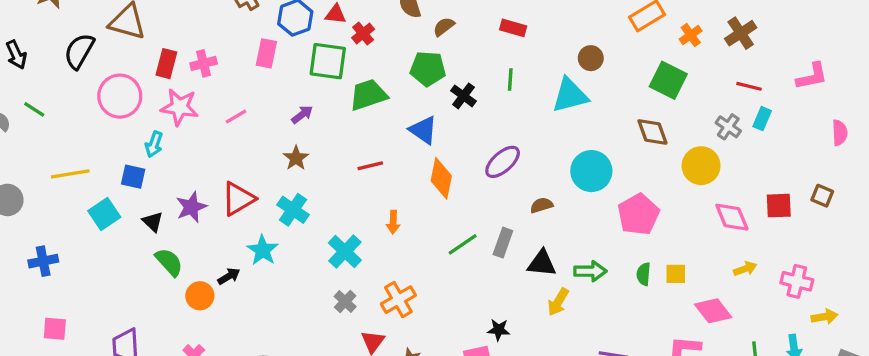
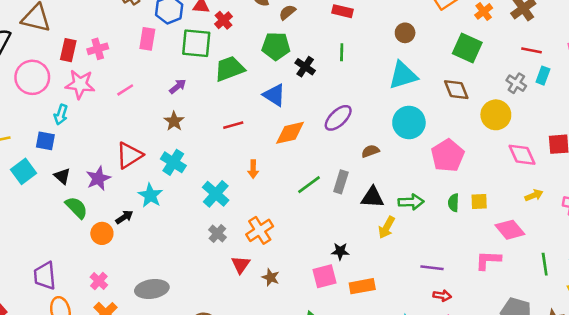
cyan triangle: (570, 95) -> (403, 75), moved
orange diamond: (441, 178) -> (290, 133), turned 68
purple star: (191, 207) -> (98, 178), moved

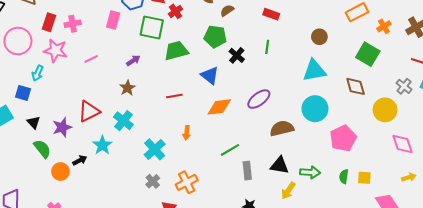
brown semicircle: (370, 151) -> (282, 128), size x1.6
gray rectangle: (341, 182) -> (247, 171), moved, turned -30

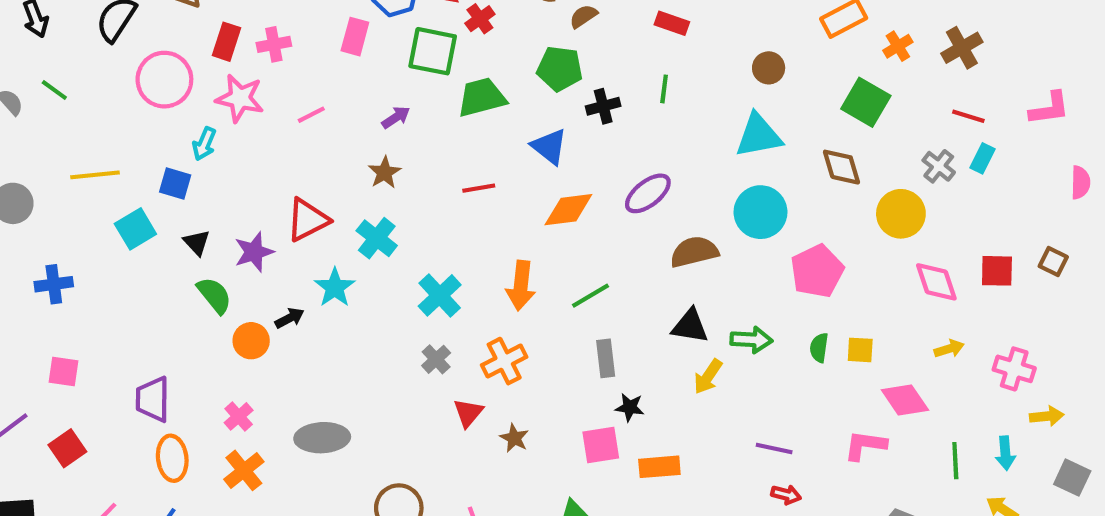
black cross: (237, 55) -> (603, 106), turned 35
orange arrow: (187, 133) -> (521, 286), moved, size x1.6
gray rectangle: (247, 171) -> (606, 358), moved

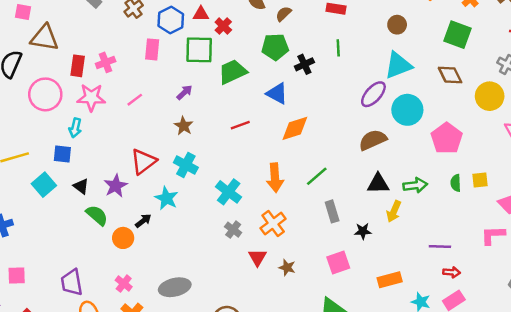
purple ellipse: (648, 193) -> (373, 94), moved
black star: (630, 407) -> (363, 231), moved
orange rectangle: (659, 467) -> (390, 280), moved

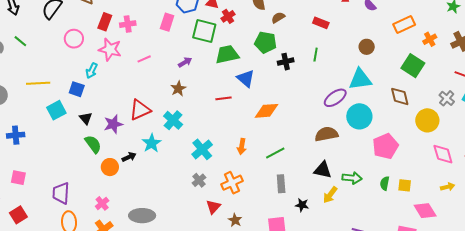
pink circle: (45, 94) -> (74, 39), size x0.7
blue triangle: (277, 94) -> (246, 79), moved
orange arrow: (275, 178) -> (242, 146), size x0.7

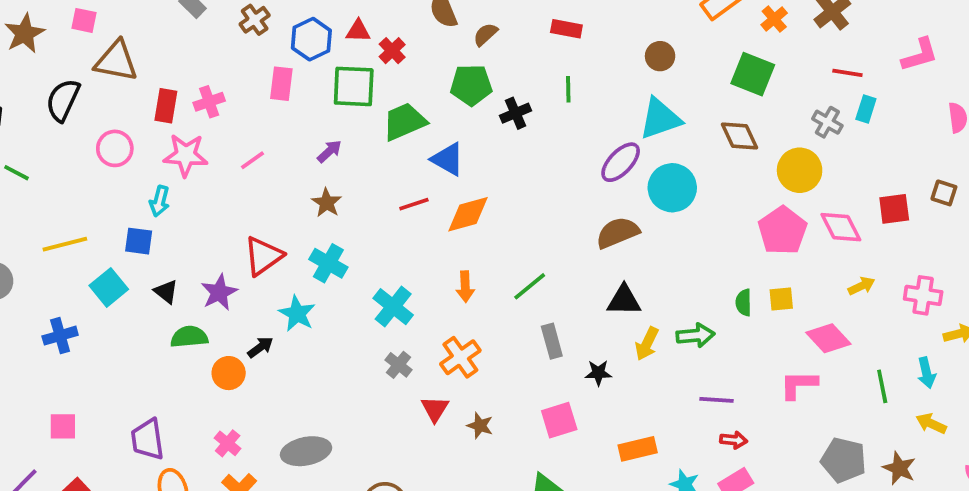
orange diamond: (266, 111) -> (468, 214), moved
blue cross: (16, 135) -> (60, 336), moved
green semicircle: (93, 144) -> (189, 337), turned -48
pink pentagon: (385, 146) -> (782, 231), moved
green arrow: (352, 178) -> (695, 335), moved

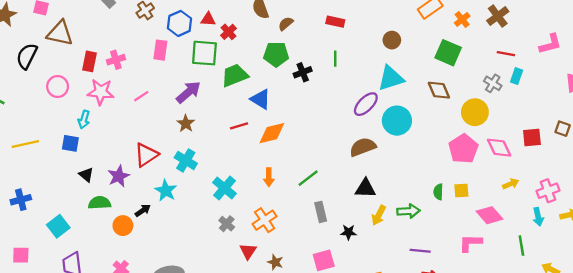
purple arrow: (329, 151) -> (188, 92), size x1.6
cyan square: (109, 287) -> (58, 226), moved
pink cross: (923, 295) -> (548, 191), turned -30
cyan arrow: (926, 373) -> (538, 217), moved

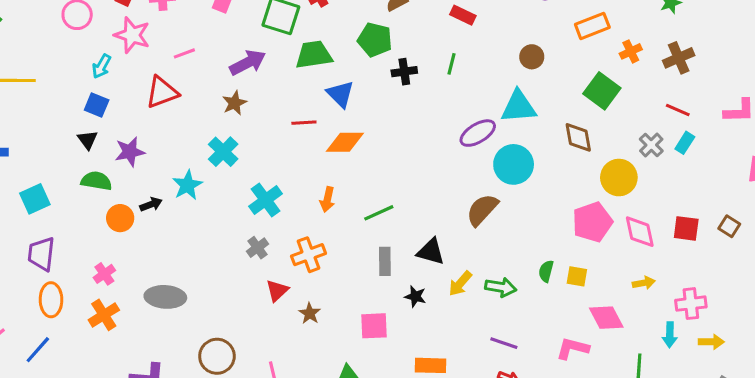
blue square: (70, 143) -> (97, 105), moved
brown semicircle: (363, 147) -> (482, 210), moved, turned -40
red triangle: (146, 155) -> (162, 92), moved
black triangle: (365, 188) -> (431, 252), moved

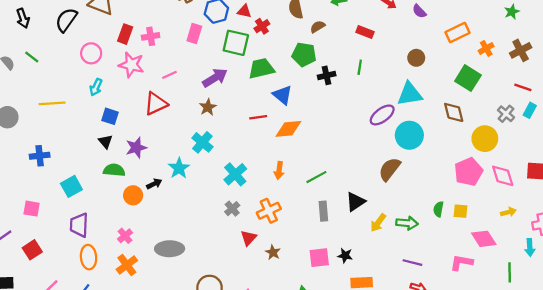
cyan arrow: (102, 66) -> (96, 87), moved
black triangle: (431, 252) -> (355, 202), turned -45
black star: (415, 296) -> (345, 255), moved

